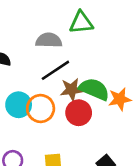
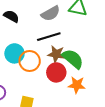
gray semicircle: (49, 40) -> (51, 13), turned 132
orange star: (120, 99) -> (77, 85), moved

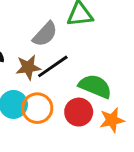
brown star: (56, 54) -> (28, 67), moved

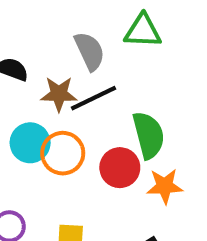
gray semicircle: (45, 34) -> (90, 51), turned -76
green semicircle: (95, 86) -> (149, 135), turned 44

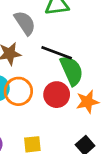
black line: (94, 98) -> (57, 53), moved, turned 56

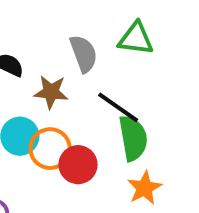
red circle: (57, 95) -> (78, 165), moved
orange star: (87, 102) -> (144, 188), turned -30

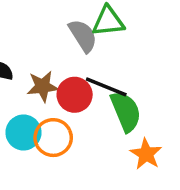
gray semicircle: (84, 54) -> (83, 36), moved
red circle: (78, 165) -> (75, 95), moved

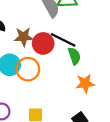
green semicircle: (126, 111) -> (74, 56), size x0.7
orange star: (146, 154) -> (85, 83), turned 30

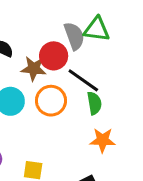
red circle: (43, 43) -> (54, 56), moved
orange circle: (28, 69) -> (51, 101), moved

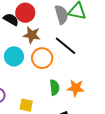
red circle: (54, 56) -> (25, 13), moved
green semicircle: (94, 103) -> (54, 87), moved

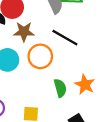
orange star: (76, 88) -> (85, 85), turned 30

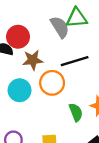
black line: (65, 38) -> (75, 61), turned -40

